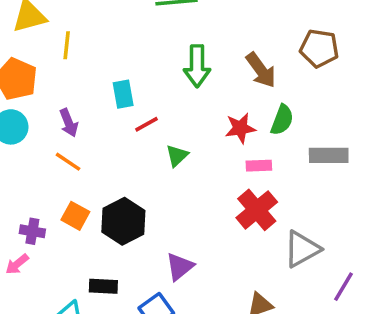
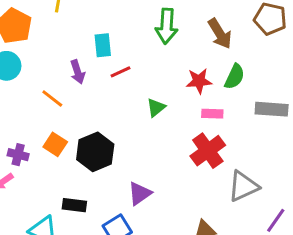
purple arrow: (69, 123) -> (78, 72), moved
green triangle: (177, 156) -> (156, 108), moved

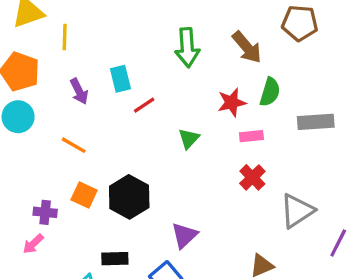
purple arrow: (78, 72) -> (79, 91), moved
red cross: (208, 151) -> (252, 177), size x0.7

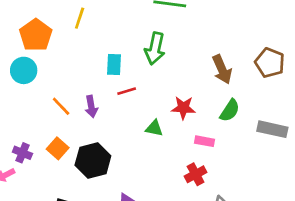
green arrow: (187, 48) -> (155, 48), moved
purple arrow: (79, 91) -> (91, 107), moved
red star: (232, 102) -> (183, 108), moved
gray rectangle: (316, 122) -> (272, 129), moved
green triangle: (189, 139) -> (154, 128), turned 42

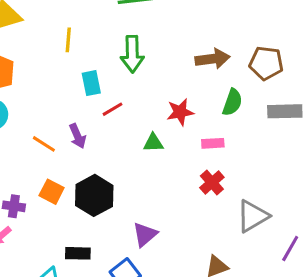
yellow line: (80, 18) -> (68, 40), moved
brown pentagon: (270, 63) -> (266, 63), moved
brown arrow: (222, 69) -> (212, 59), turned -60

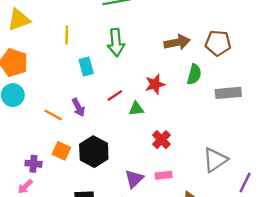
red line: (112, 109) -> (115, 96), moved
gray rectangle: (285, 111) -> (228, 93), moved
pink rectangle: (213, 143) -> (164, 175), moved
red cross: (212, 183) -> (161, 140), moved

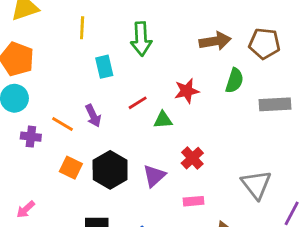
gray triangle: (215, 160) -> (256, 185), turned -36
purple cross: (33, 164) -> (31, 137), moved
purple triangle: (134, 179) -> (154, 176), moved

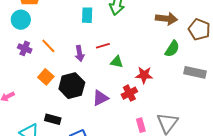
red star: (187, 91) -> (144, 75), moved
purple arrow: (93, 116) -> (80, 53), moved
pink rectangle: (193, 201) -> (141, 125), moved, turned 64

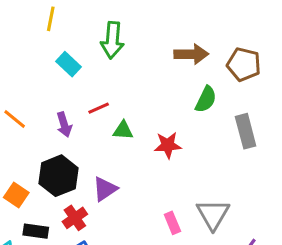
cyan rectangle: (87, 15) -> (68, 64), turned -42
gray rectangle: (195, 72) -> (246, 131), turned 70
orange square: (46, 77) -> (16, 195), moved
red cross: (129, 93) -> (75, 218), moved

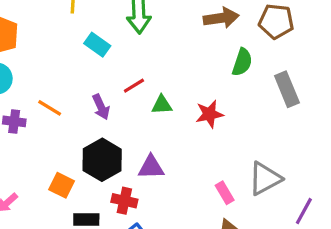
purple triangle: (105, 189) -> (151, 167), turned 40
gray triangle: (213, 214) -> (265, 179), turned 39
red cross: (75, 218) -> (124, 201), turned -35

